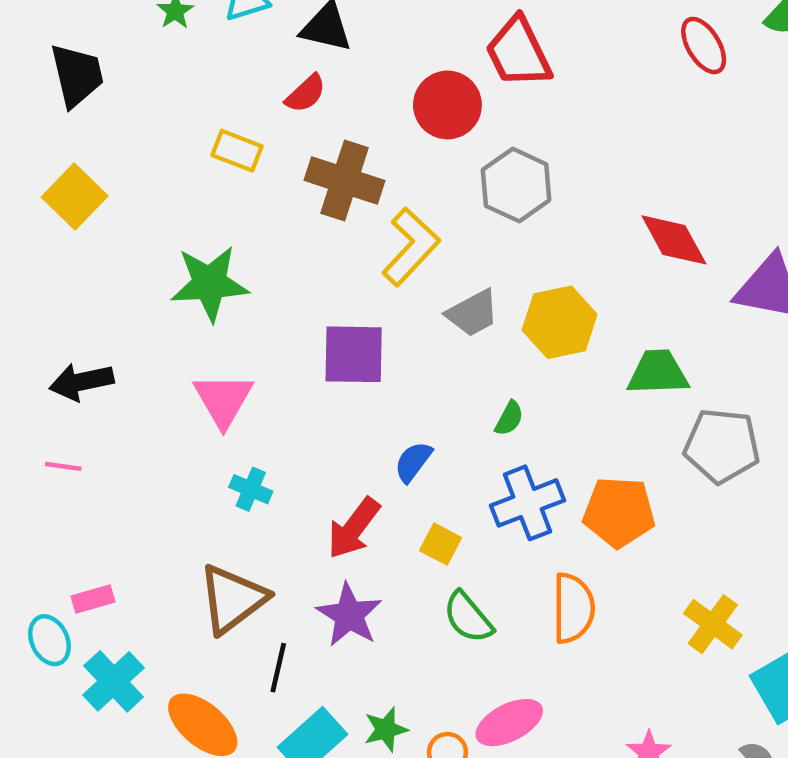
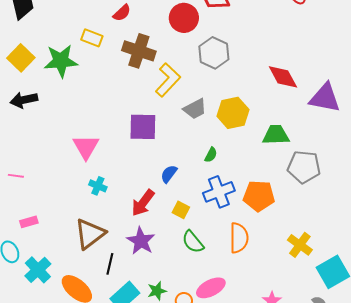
green star: (210, 283) -> (61, 61), moved
black arrow: (81, 382) -> (24, 100), moved
pink rectangle: (93, 599) -> (29, 222), moved

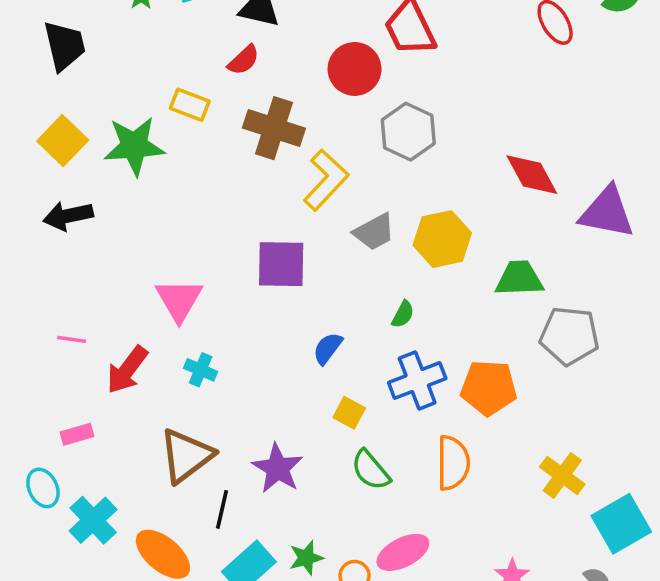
pink line: (16, 176) -> (72, 339), moved
red arrow: (143, 203) -> (127, 370), moved

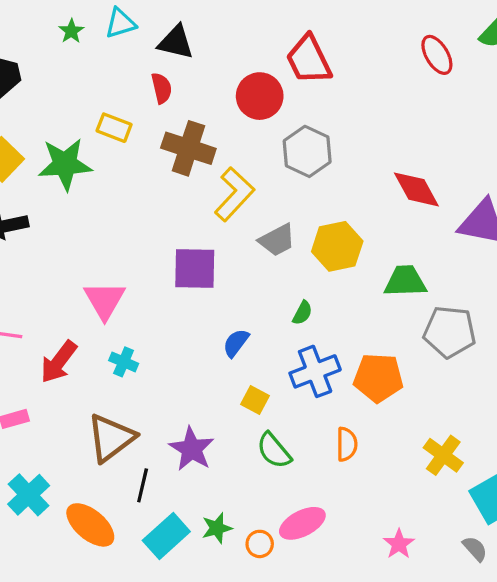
red semicircle: (244, 60) -> (162, 88), turned -60
orange semicircle: (453, 463) -> (347, 444), size x0.7

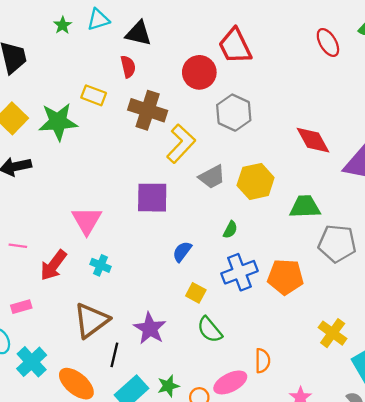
orange semicircle: (347, 444) -> (262, 361), moved

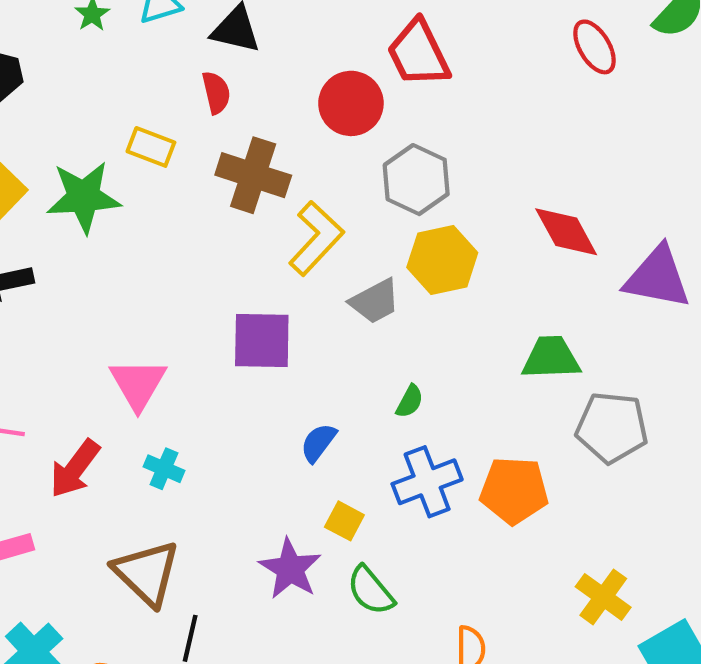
yellow hexagon: (256, 181) -> (442, 260), moved
brown triangle: (91, 320) -> (147, 573), turned -39
purple star: (150, 328) -> (290, 569), moved

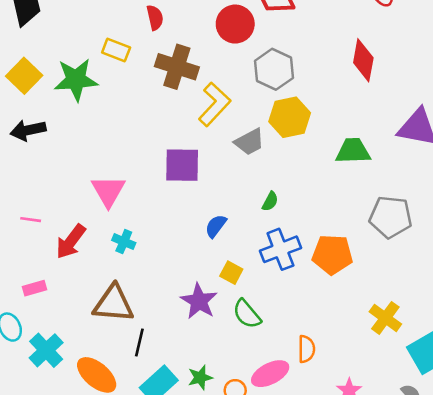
red diamond: (566, 232) -> (363, 60), moved, turned 39
green trapezoid: (551, 358) -> (353, 151), moved
brown triangle: (147, 573) -> (113, 304), turned -39

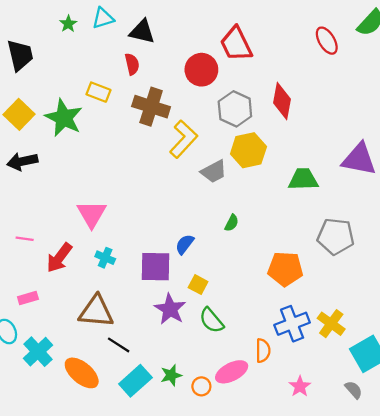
red diamond: (363, 60) -> (282, 101), moved
green star: (76, 80) -> (64, 118), turned 30
purple square: (182, 165) -> (156, 267), moved
blue cross: (280, 249) -> (292, 324), moved
black line: (139, 343) -> (119, 345), turned -70

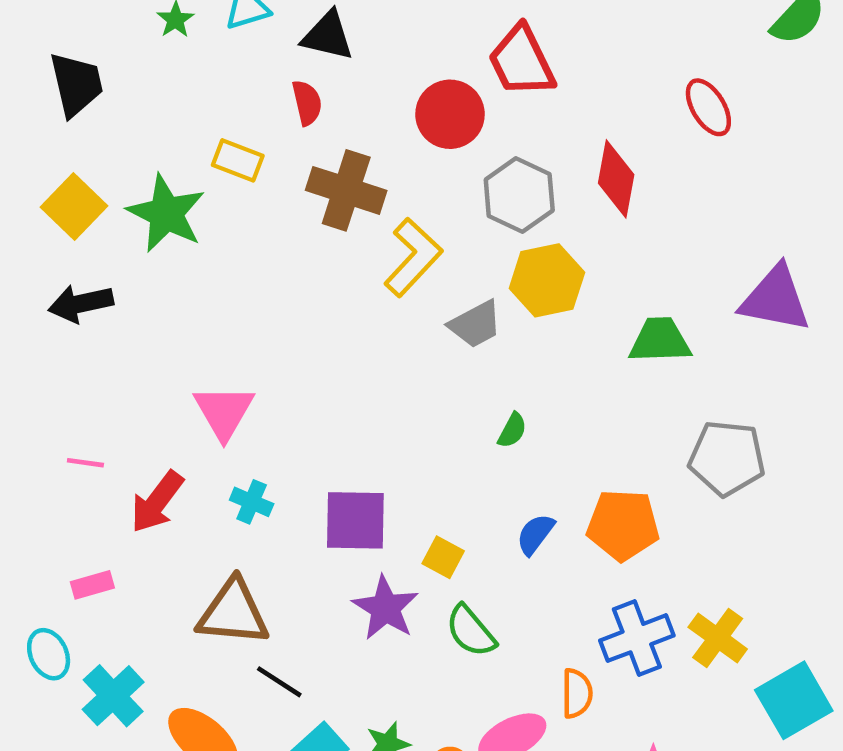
red ellipse: (327, 41) -> (708, 107), moved
blue semicircle: (185, 244) -> (535, 534), moved

